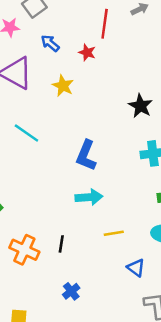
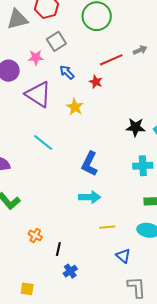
red line: (105, 24) -> (111, 60), turned 55
black star: (141, 106) -> (135, 127), turned -30
black line: (61, 244) -> (58, 249), moved
orange cross: (24, 250) -> (35, 235), size x0.6

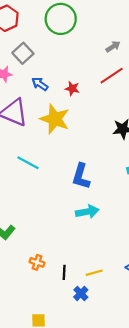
red line: (111, 60) -> (112, 76), moved
yellow star: (75, 107) -> (55, 119), size x1.6
yellow line: (107, 227) -> (94, 273), moved

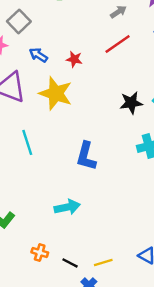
cyan line: (28, 163) -> (27, 142), turned 45
cyan arrow: (87, 212) -> (67, 207), moved
black line: (64, 272) -> (70, 263), turned -64

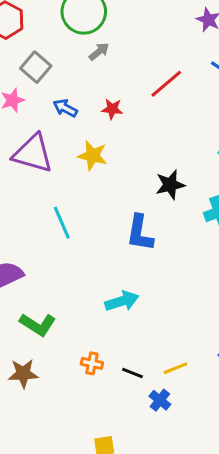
gray arrow: (118, 12) -> (99, 52), moved
yellow star: (56, 93) -> (93, 156), size x0.7
black star: (131, 103) -> (170, 185), moved

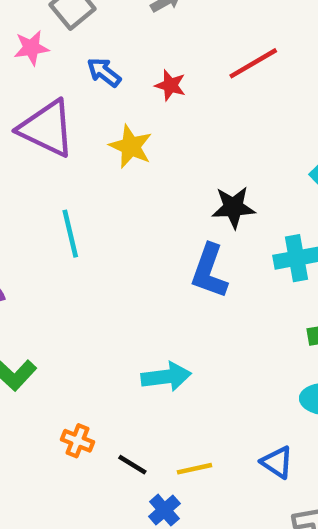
blue L-shape: (140, 233) -> (209, 271), moved
cyan arrow: (122, 301) -> (166, 377), moved

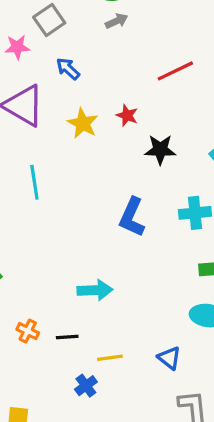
red star: (170, 85) -> (127, 115), moved
black star: (233, 207) -> (160, 150), moved
black line: (132, 465) -> (67, 337), moved, turned -40

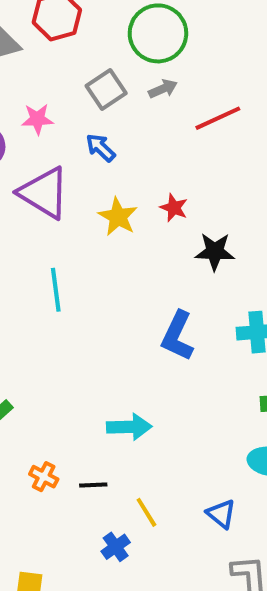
gray square: (49, 20) -> (106, 89), moved
red line: (175, 71) -> (218, 118), moved
yellow line: (110, 358) -> (146, 512), turned 65

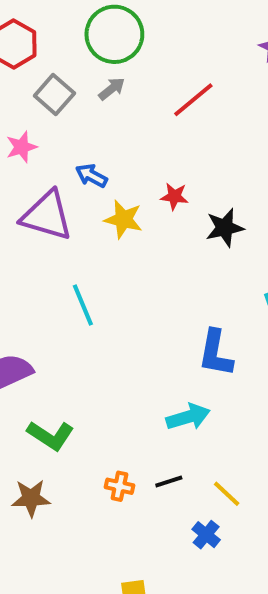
gray square: (106, 89) -> (54, 95), moved
gray arrow: (163, 89) -> (112, 89), moved
blue arrow: (101, 148) -> (91, 176), moved
blue L-shape: (177, 336) -> (216, 353), moved

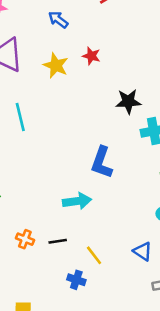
blue arrow: (91, 176) -> (58, 20), moved
black star: (225, 228) -> (128, 101), moved
blue cross: (206, 535) -> (76, 280), turned -30

